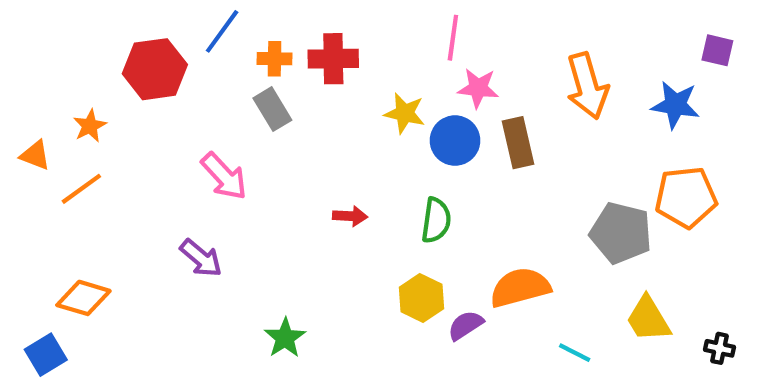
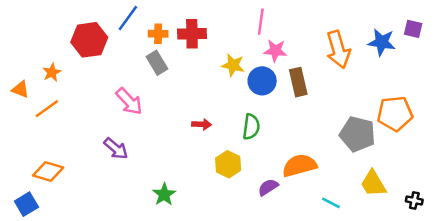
blue star: (675, 105) -> (382, 42), moved
yellow hexagon: (421, 298) -> (228, 164), moved

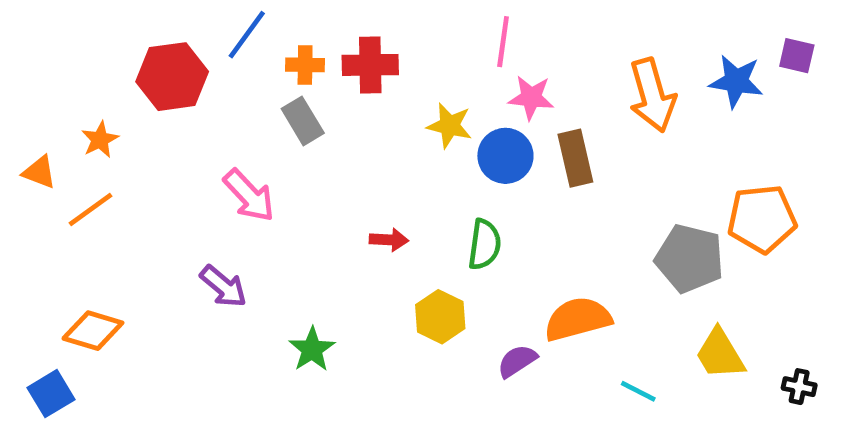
green star: (164, 194) -> (312, 349), moved

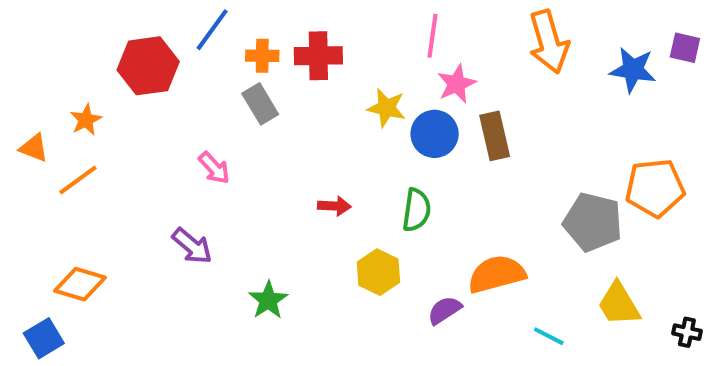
orange arrow: (652, 95) -> (549, 42), moved
pink star: (531, 98) -> (457, 84), turned -30
pink arrow: (249, 195) -> (214, 168), size x0.7

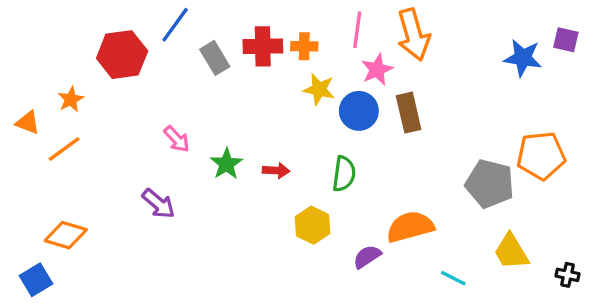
orange arrow: (549, 42) -> (414, 35), moved
orange cross: (262, 56) -> (304, 46), moved
gray rectangle: (260, 104) -> (215, 58), moved
green star: (268, 300) -> (226, 164), moved

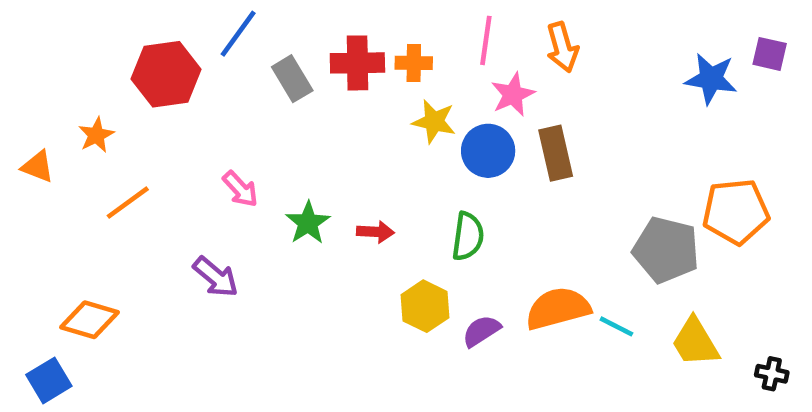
orange arrow: (414, 35) -> (562, 47), size x0.7
orange line: (64, 149) -> (128, 203), moved
purple semicircle: (367, 257) -> (481, 331), moved
cyan line: (453, 278) -> (616, 326), moved

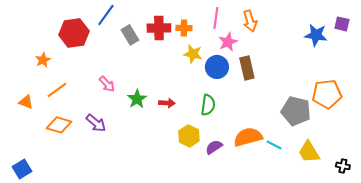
orange triangle: (38, 167) -> (26, 102), moved
orange diamond: (89, 320) -> (59, 125), moved

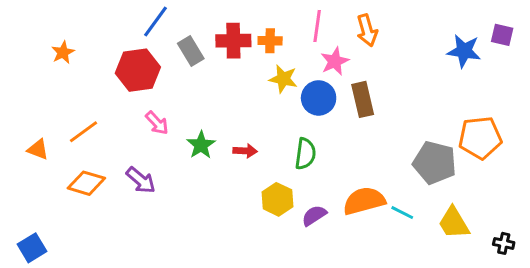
red hexagon: (74, 33) -> (138, 70), moved
orange star: (43, 60) -> (63, 52), moved

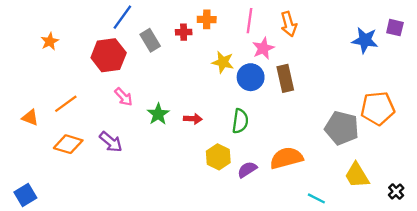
red cross: (233, 41) -> (184, 32), size x0.6
orange cross: (270, 41) -> (207, 19), moved
cyan line: (402, 213) -> (316, 198), moved
black cross: (504, 243) -> (396, 192), turned 35

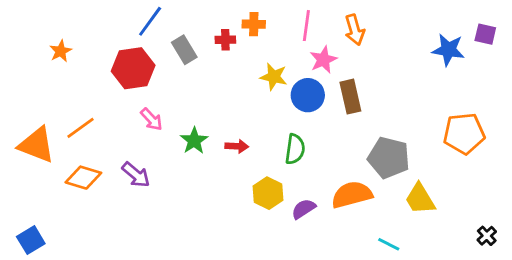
orange triangle: (30, 118) -> (36, 145), size x1.8
gray pentagon: (342, 128) -> (389, 158), moved
yellow trapezoid: (357, 175) -> (420, 199), moved

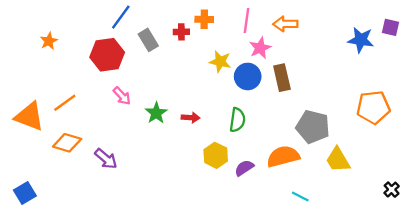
orange arrow: (355, 30) -> (285, 24), turned 105
purple arrow: (136, 175) -> (106, 159), moved
cyan line: (389, 244) -> (300, 196), moved

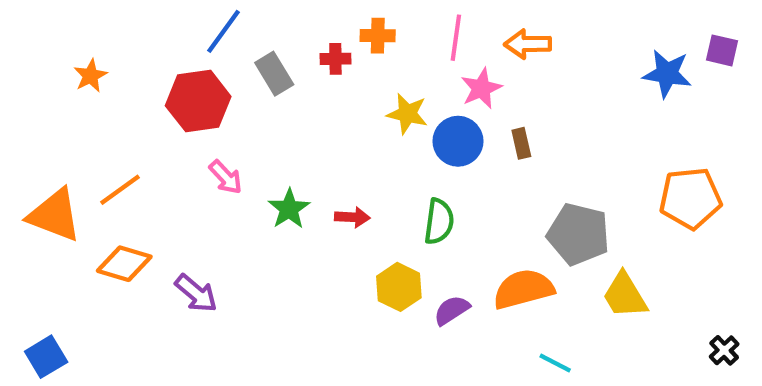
brown rectangle: (282, 78) -> (521, 143), size x0.6

